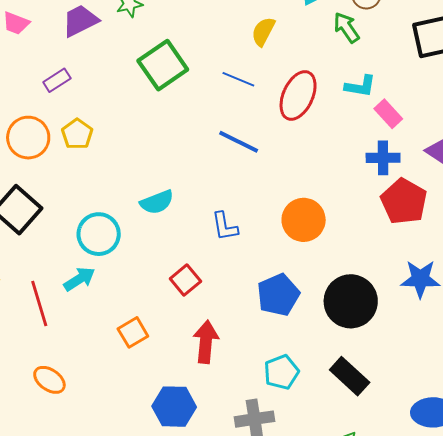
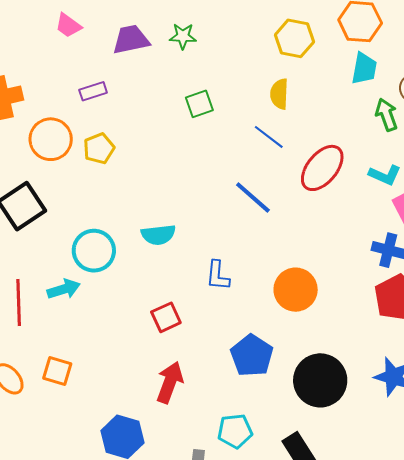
yellow semicircle: (263, 32) -> (279, 94), moved, turned -40
green square: (163, 65) -> (199, 104), size x0.6
blue pentagon: (278, 295) -> (252, 356), turned -30
orange square: (133, 332) -> (57, 371), moved, turned 32

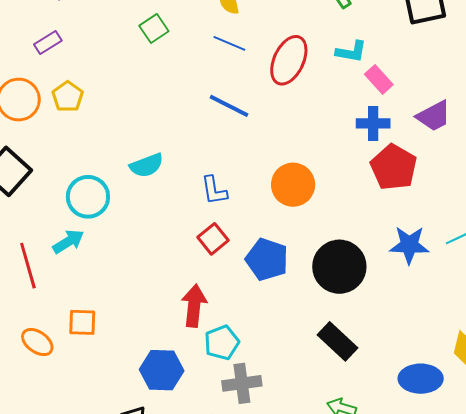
red square: (166, 317) -> (213, 239), moved
cyan pentagon: (235, 431) -> (222, 343), moved

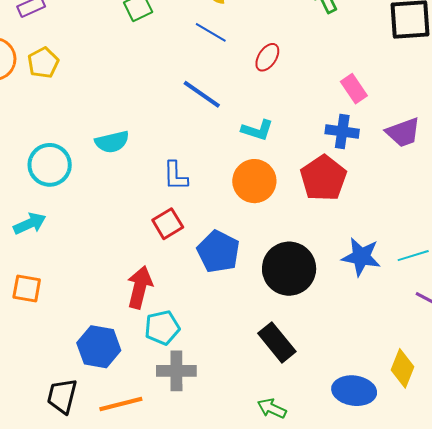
cyan L-shape: (351, 52) -> (257, 130), moved
red ellipse: (289, 60) -> (267, 57), size x0.6
red pentagon: (394, 167) -> (323, 178), moved
cyan arrow: (68, 242) -> (30, 224), moved

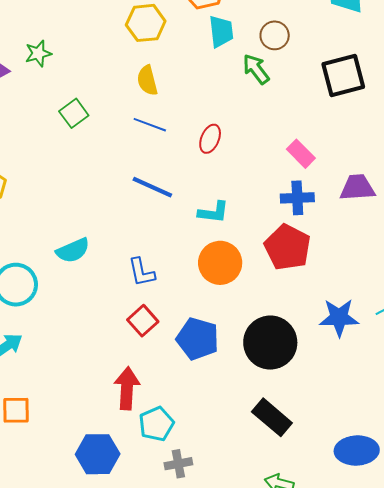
purple trapezoid: (403, 132) -> (357, 188), turned -153
gray cross: (176, 371) -> (178, 464), size x0.7

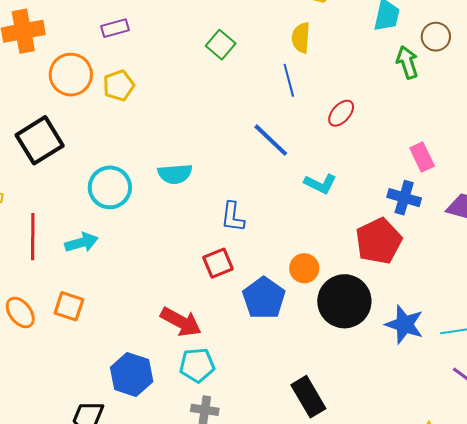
green square: (74, 113) -> (221, 45), turned -32
blue line: (150, 125) -> (289, 80), turned 36
orange circle: (220, 263) -> (304, 268), moved, size x0.7
black circle: (270, 343) -> (344, 301), moved
red arrow: (127, 388) -> (181, 322), turned 96

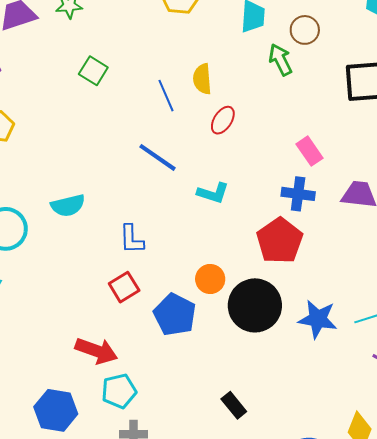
yellow semicircle: (301, 38) -> (202, 79), moved
black rectangle: (308, 397) -> (234, 405), size x0.7

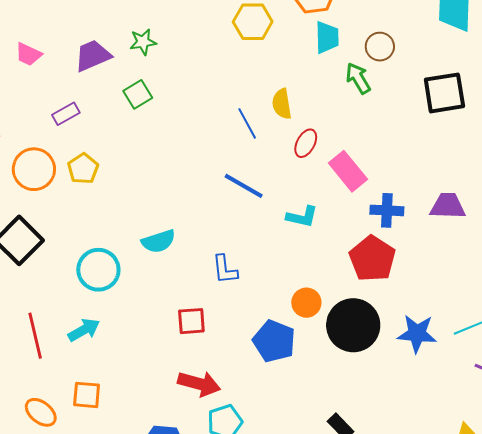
green square: (93, 71) -> (138, 94), moved, turned 32
pink rectangle: (310, 151) -> (348, 171), moved, size x1.4
red square: (124, 287) -> (191, 321), moved, turned 32

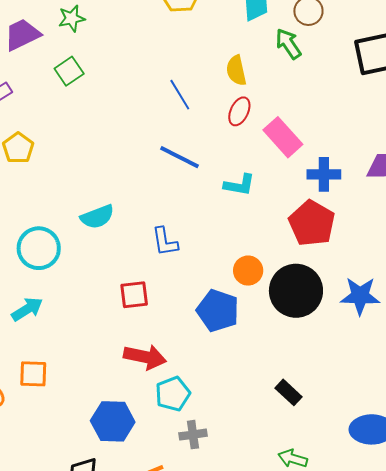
yellow semicircle: (282, 104) -> (236, 70), moved

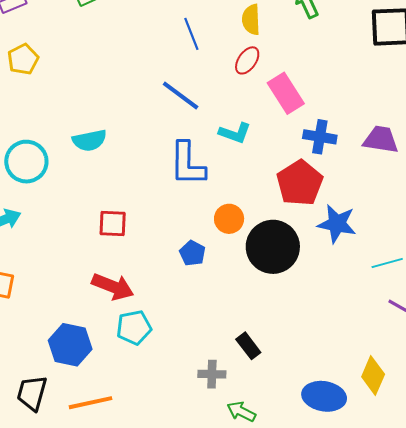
blue L-shape: (165, 242) -> (187, 164), moved, size x1.5
blue star: (360, 296) -> (337, 224), moved
blue pentagon: (218, 311) -> (192, 253), size x0.6
gray cross: (193, 435) -> (212, 374), moved

